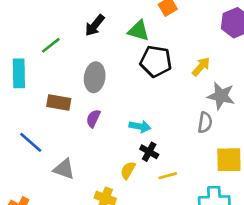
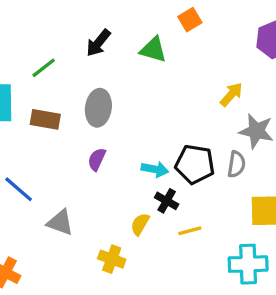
black pentagon: (156, 61) -> (195, 164), moved
brown rectangle: (59, 103) -> (45, 119), moved

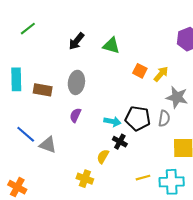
orange square: (190, 20) -> (140, 71), moved, turned -32
green line: (44, 68) -> (28, 29), moved
gray triangle: (60, 222) -> (48, 145), moved
yellow line: (190, 231) -> (143, 178), moved

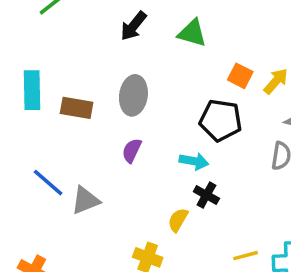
black pentagon: (138, 118) -> (221, 120), moved
gray triangle: (48, 145) -> (85, 200), turned -42

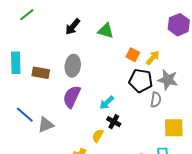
black pentagon: (221, 120) -> (141, 81), moved
purple semicircle: (132, 151) -> (72, 97), size x1.6
cyan arrow: (194, 161) -> (107, 103), turned 126

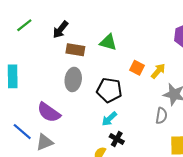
black arrow: (73, 27) -> (60, 30), moved
brown rectangle: (41, 73) -> (75, 50), moved
black pentagon: (141, 81) -> (109, 90), moved
purple semicircle: (72, 97) -> (49, 112), moved, turned -80

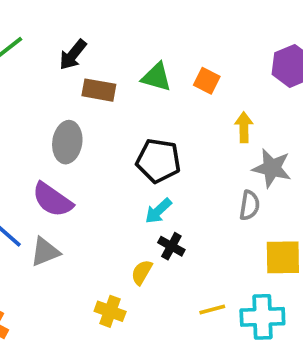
orange square: (137, 68) -> (207, 81), moved
yellow arrow: (158, 71) -> (244, 127), turned -42
gray ellipse: (73, 79) -> (67, 142), moved

